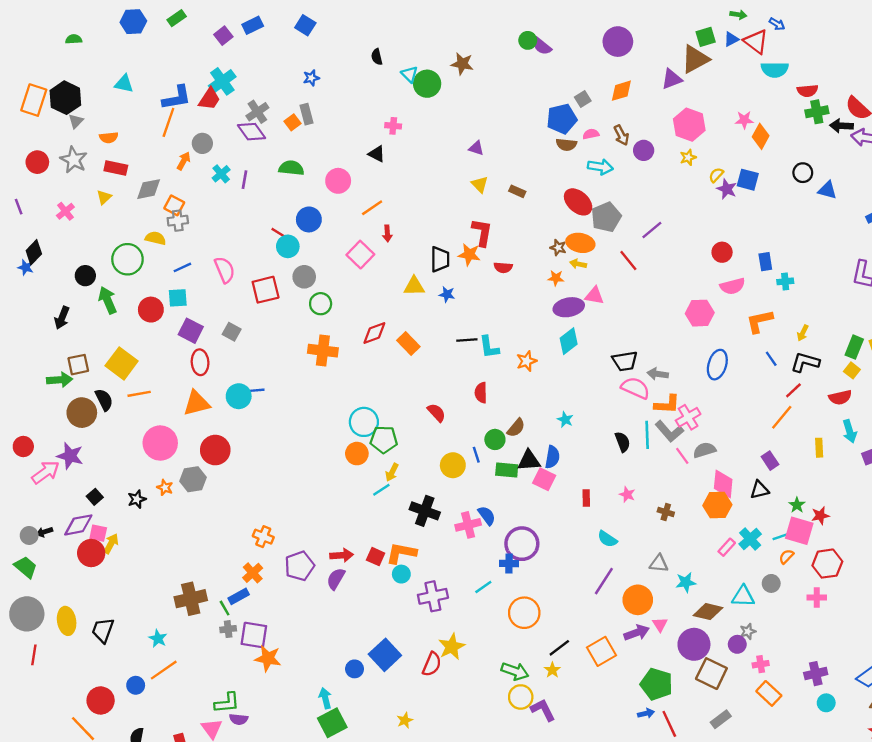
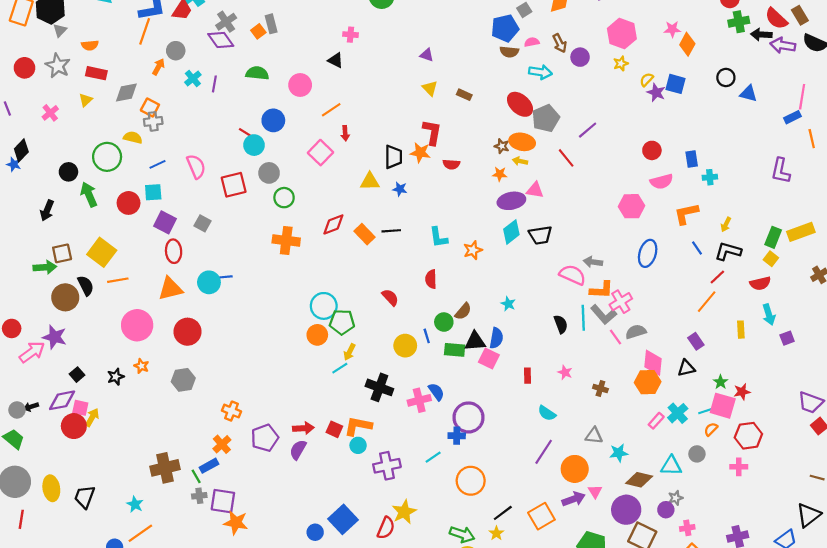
black line: (467, 340) -> (391, 231), moved
black trapezoid: (625, 361) -> (540, 235), moved
gray hexagon: (193, 479) -> (183, 380), moved

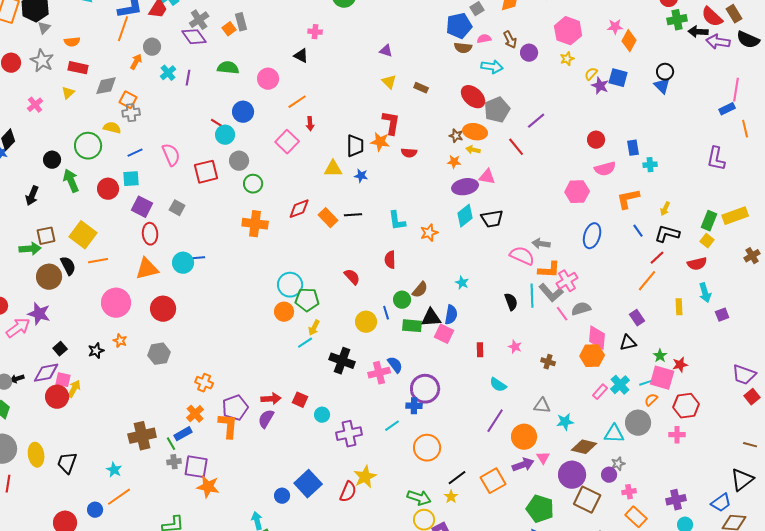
blue triangle: (748, 94) -> (662, 86), moved, turned 30
orange L-shape: (358, 426) -> (228, 426), moved, turned 84
gray circle: (697, 454) -> (638, 423), size x1.6

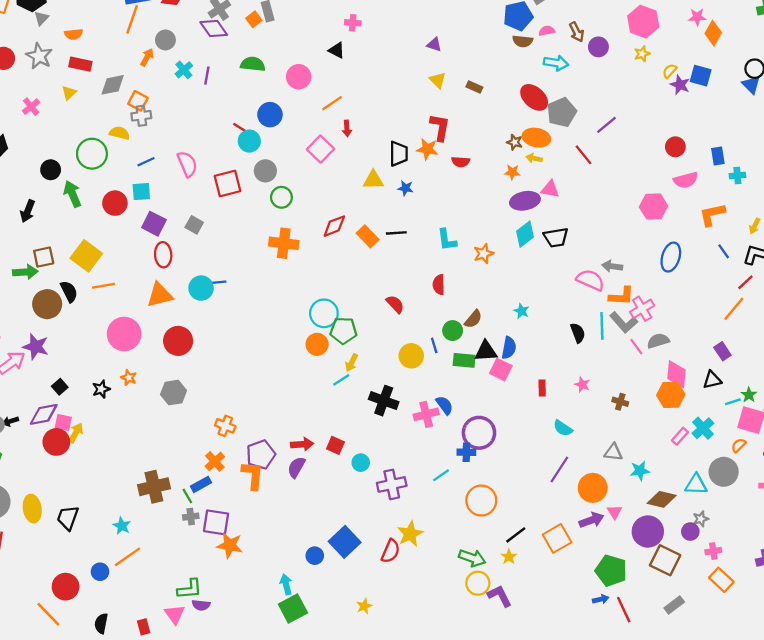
cyan line: (646, 383) -> (733, 402), moved

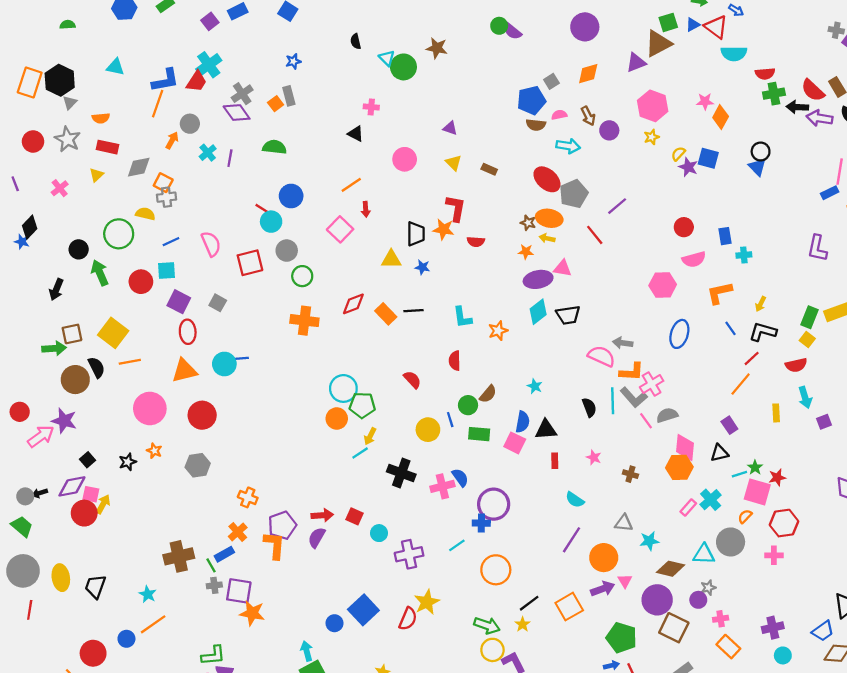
pink circle: (299, 77) -> (405, 159), moved
black triangle: (486, 351) -> (546, 430), moved

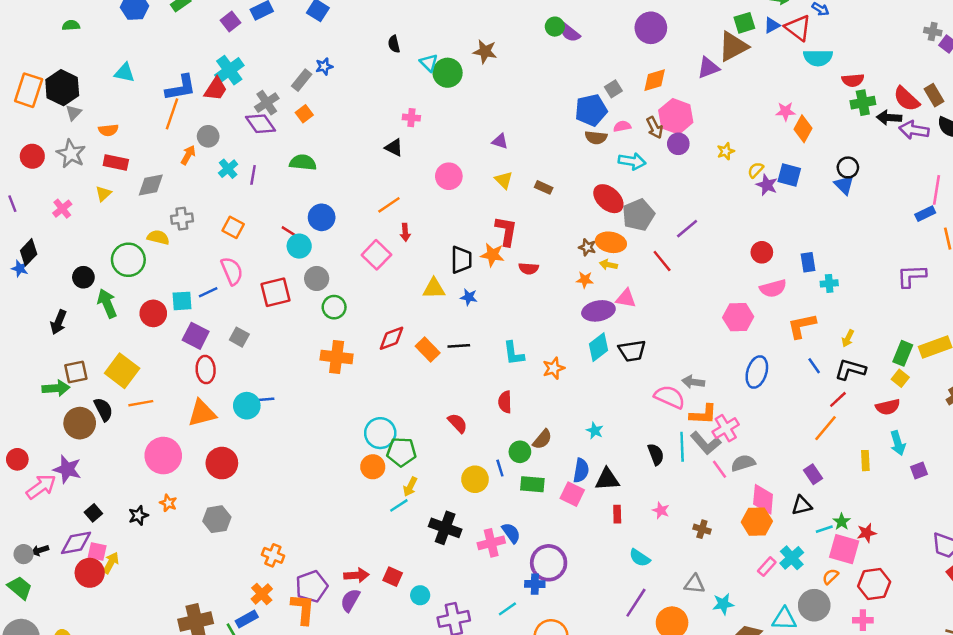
gray rectangle: (289, 96) -> (302, 80), moved, turned 54
pink hexagon: (653, 106) -> (676, 116), moved
orange square: (163, 183) -> (233, 227), moved
blue line: (171, 242) -> (208, 292), moved
purple L-shape: (817, 248) -> (911, 276), turned 76

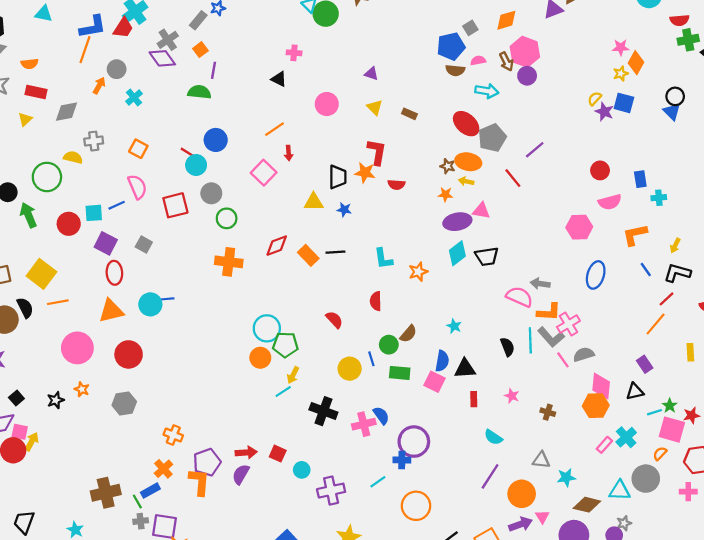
yellow star: (726, 151) -> (621, 74), moved
purple line: (253, 175) -> (213, 70), moved

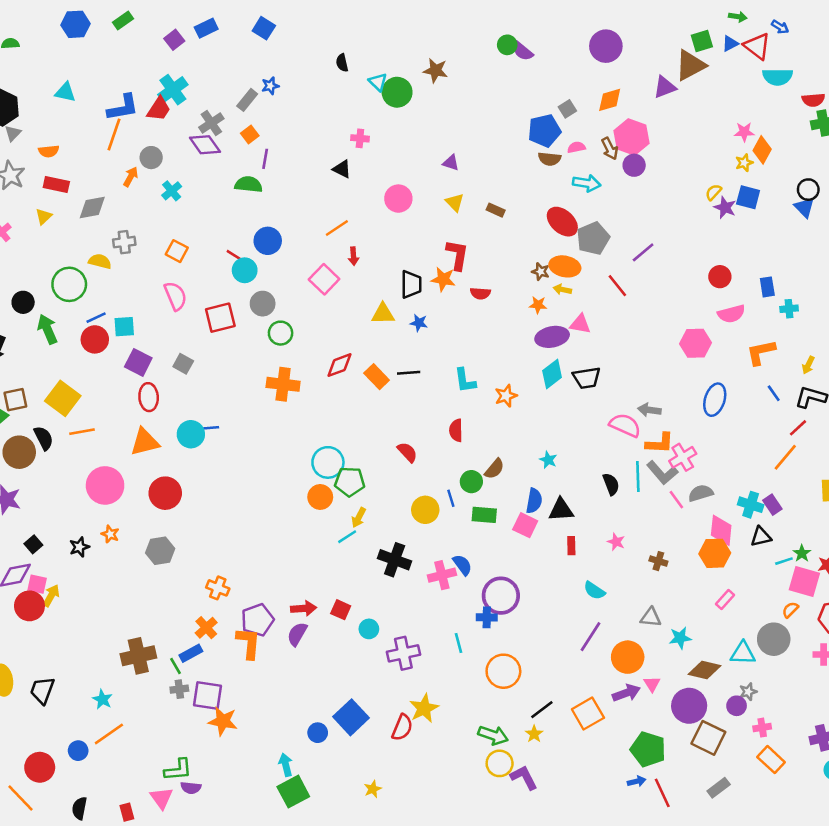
blue line: (117, 205) -> (96, 318), moved
cyan cross: (626, 437) -> (751, 505), moved, turned -30
cyan line: (378, 482) -> (459, 643), turned -70

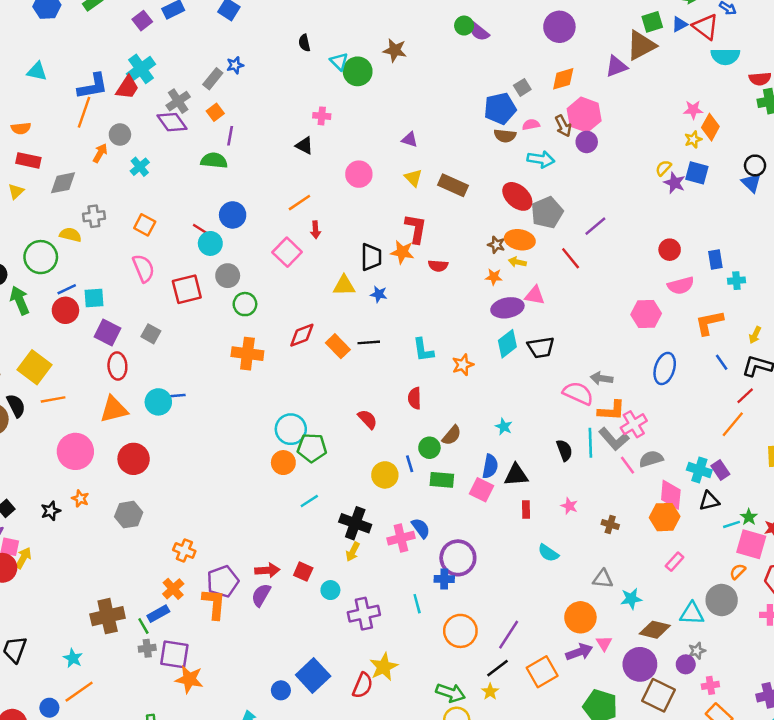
brown rectangle: (496, 210) -> (453, 185), size x1.6
yellow arrow: (359, 517) -> (353, 552), moved
purple line: (590, 637) -> (509, 635), moved

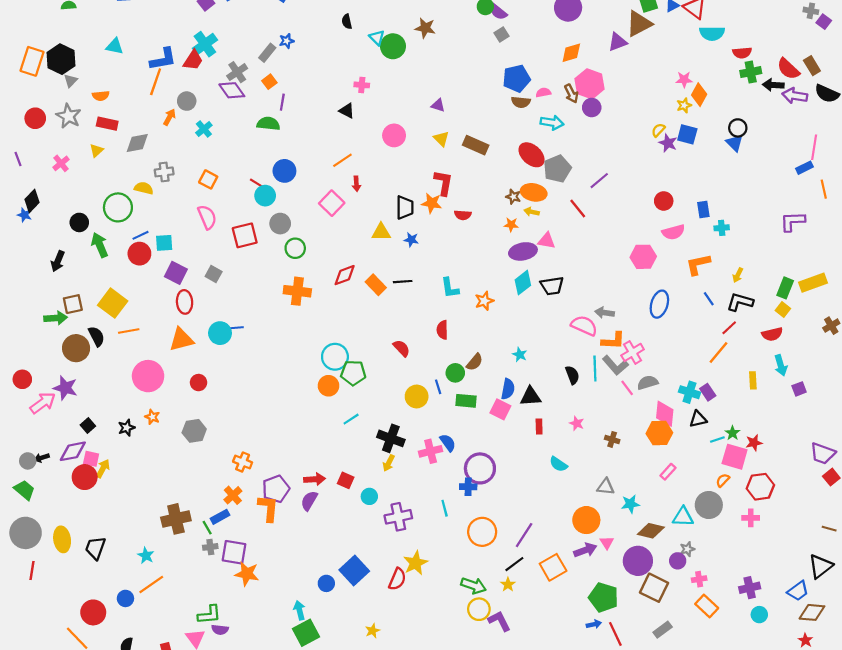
gray square: (522, 87) -> (501, 34), moved
red circle: (134, 459) -> (199, 383), size x0.6

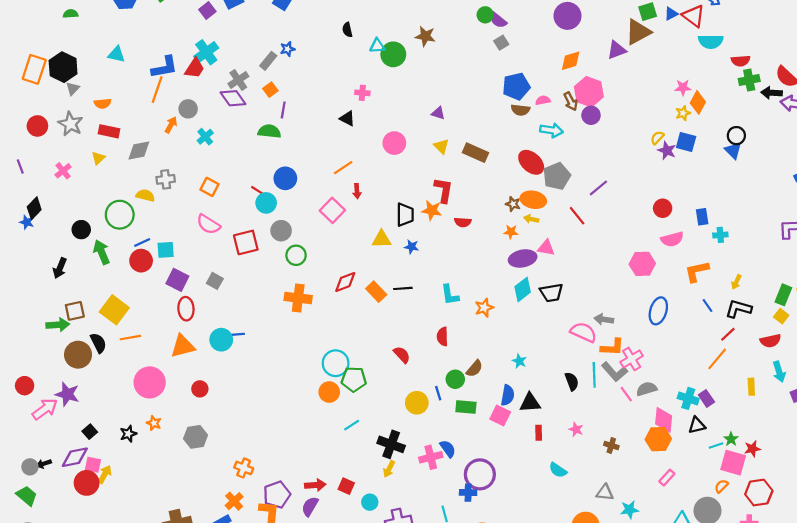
cyan triangle: (377, 38) -> (377, 46), turned -49
pink semicircle: (207, 217) -> (208, 224), turned 145

